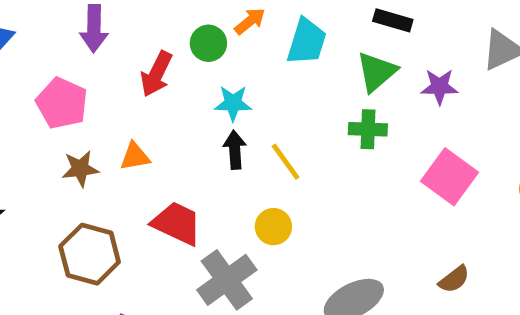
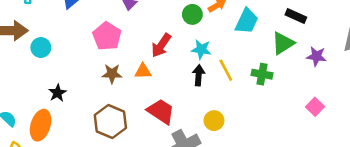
red arrow: (156, 74) -> (161, 45), moved
green cross: (368, 129) -> (262, 74), moved
yellow line: (286, 162) -> (226, 70), moved
pink square: (449, 177) -> (315, 107), size x0.6

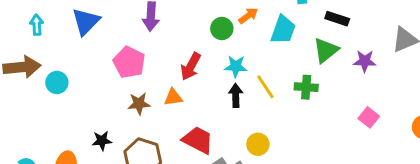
black star: (58, 93) -> (102, 141), moved, turned 30

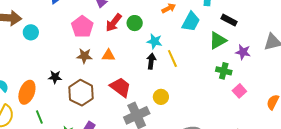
green circle: (222, 28) -> (135, 23), moved
red arrow: (191, 66) -> (114, 23), moved
green cross: (306, 87) -> (224, 71), moved

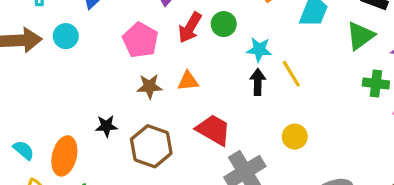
cyan circle: (31, 32) -> (66, 36), moved
yellow circle: (161, 97) -> (295, 137), moved

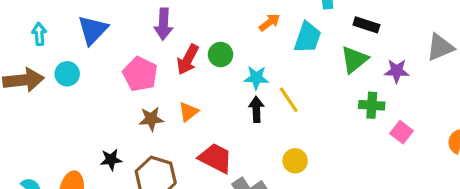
orange triangle: (188, 81) -> (188, 112), turned -30

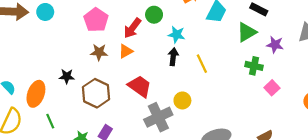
red arrow: (188, 60) -> (132, 28), moved
yellow line: (289, 100) -> (202, 64), moved
yellow circle: (295, 161) -> (182, 100), moved

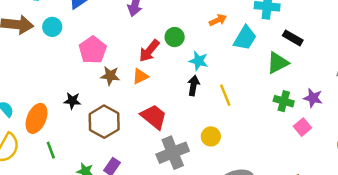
pink pentagon: (96, 20) -> (93, 50), moved
purple star: (275, 45) -> (313, 98), moved
yellow circle: (182, 100) -> (211, 136), moved

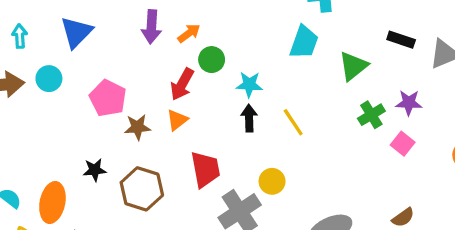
orange arrow: (218, 20) -> (189, 33), moved
black rectangle: (293, 38) -> (401, 40), moved
green cross: (284, 101) -> (371, 115), turned -36
red trapezoid: (154, 117) -> (205, 169), turned 52
yellow circle: (211, 136) -> (272, 181), moved

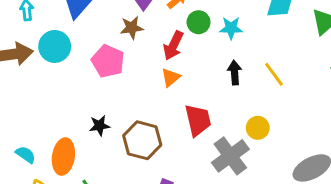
cyan circle: (49, 79) -> (55, 46), size x1.4
cyan star: (249, 84) -> (231, 28), moved
brown star: (138, 127) -> (132, 28), moved

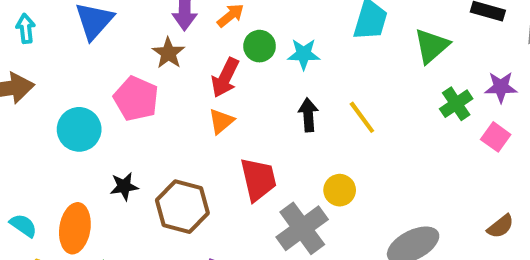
brown star: (132, 28) -> (168, 53), turned -30
cyan circle: (55, 46) -> (79, 129), moved

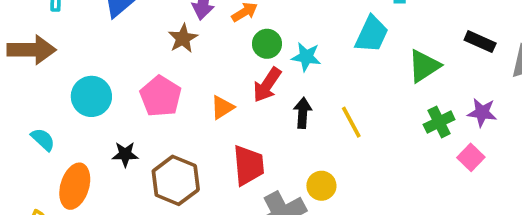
red arrow: (225, 78) -> (267, 85), moved
pink pentagon: (136, 99) -> (161, 96), moved
cyan semicircle: (23, 225) -> (43, 139), moved

